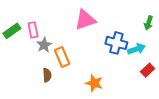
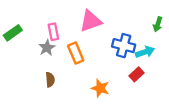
pink rectangle: (33, 30) -> (53, 32), moved
orange rectangle: (62, 57) -> (76, 53), moved
red rectangle: (148, 70) -> (136, 74), moved

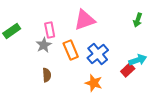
green arrow: (158, 24) -> (138, 20), moved
blue cross: (124, 46) -> (98, 54), moved, turned 35
cyan arrow: (145, 52) -> (138, 60), moved

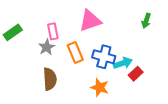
blue cross: (98, 54) -> (104, 57), turned -35
cyan arrow: (138, 60) -> (123, 63), moved
brown semicircle: (47, 75) -> (50, 79), size x1.5

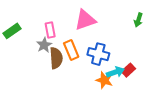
cyan arrow: (123, 63) -> (115, 72), moved
brown semicircle: (50, 79) -> (56, 58), moved
orange star: (100, 87) -> (104, 80), moved

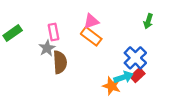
pink triangle: (85, 20) -> (91, 21), size x0.7
orange rectangle: (71, 50) -> (91, 36), moved, turned -30
blue cross: (98, 54) -> (135, 58), moved, turned 30

